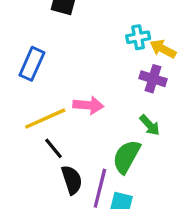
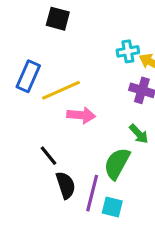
yellow line: (45, 119) -> (61, 90), moved

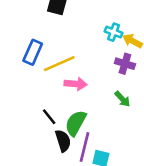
cyan cross: (128, 51) -> (114, 32), turned 30
green semicircle: (117, 163) -> (76, 123), moved

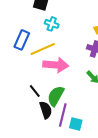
cyan cross: (114, 32) -> (52, 24), moved
pink arrow: (76, 84) -> (56, 65), size x1.4

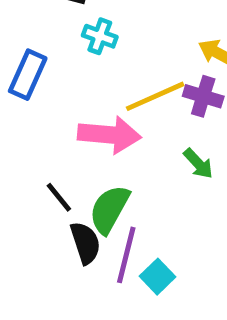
yellow line: (43, 49) -> (155, 96), moved
cyan square: (76, 124) -> (157, 277), turned 32

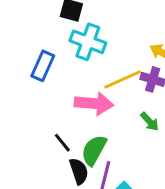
cyan cross: (100, 36) -> (88, 42), size x1.6

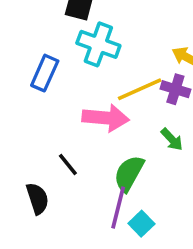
green semicircle: (94, 150) -> (129, 173), moved
black semicircle: (79, 171) -> (37, 199), moved

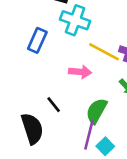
yellow line: (140, 89) -> (104, 52), turned 52
pink arrow: (106, 118) -> (80, 72), size x0.7
black semicircle: (37, 199) -> (32, 129), size x1.4

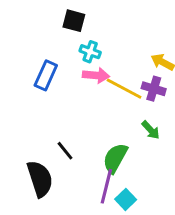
cyan cross: (75, 20) -> (90, 52), size x0.6
pink arrow: (80, 72) -> (96, 75), moved

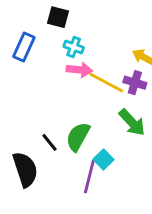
blue rectangle: (46, 75) -> (24, 47), moved
green arrow: (151, 130) -> (132, 122), size x1.5
green semicircle: (115, 158) -> (78, 137), moved
cyan square: (126, 199) -> (104, 159), moved

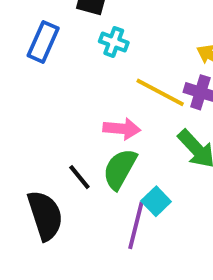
pink arrow: (79, 70) -> (122, 129), moved

